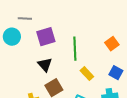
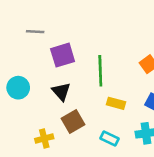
cyan circle: (12, 37) -> (18, 88), moved
yellow rectangle: (87, 74) -> (116, 103), turned -32

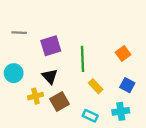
gray line: (35, 32) -> (19, 33), moved
yellow rectangle: (116, 103) -> (96, 86), turned 32
yellow cross: (44, 139) -> (36, 96), moved

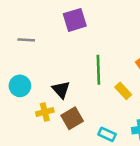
purple square: (51, 46) -> (75, 20), moved
yellow rectangle: (96, 86) -> (123, 91), moved

